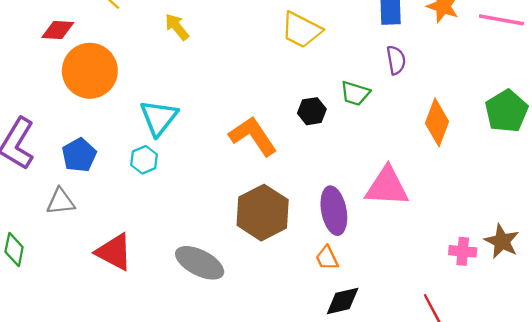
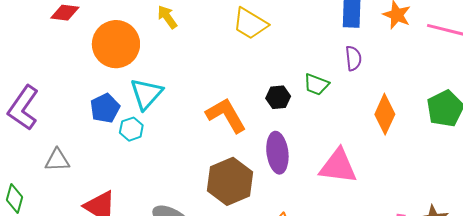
yellow trapezoid: (301, 30) -> (250, 24), moved
orange circle: (90, 71) -> (116, 44), moved
blue pentagon: (79, 155) -> (105, 108), moved
purple ellipse: (334, 211) -> (277, 153), moved

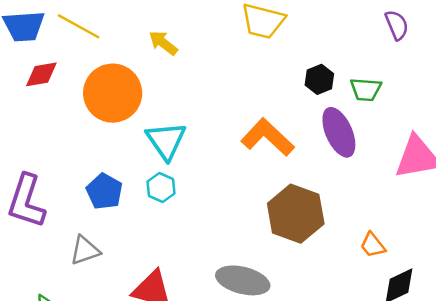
green trapezoid: (316, 84) -> (366, 90), moved
black hexagon: (278, 97) -> (319, 79), moved
blue pentagon: (105, 108) -> (104, 191), moved
purple ellipse: (277, 153) -> (339, 132), moved

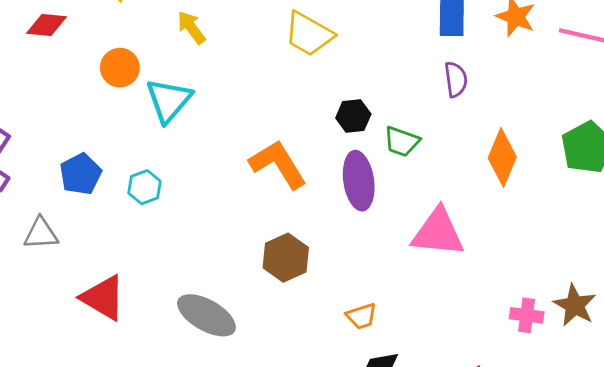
orange circle: (113, 93) -> (120, 68), size x0.6
cyan triangle: (166, 141) -> (169, 100), moved
brown hexagon: (296, 214) -> (286, 258), size x0.7
orange trapezoid: (373, 245) -> (361, 316), turned -84

